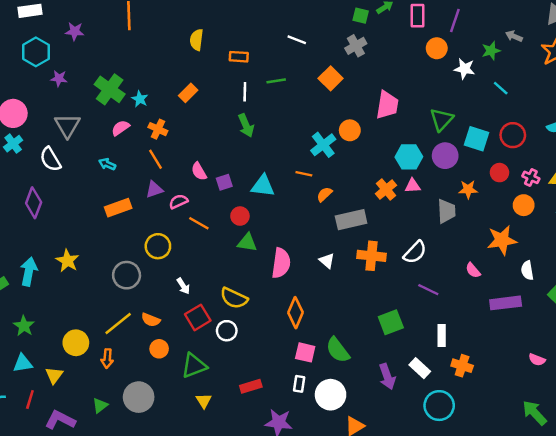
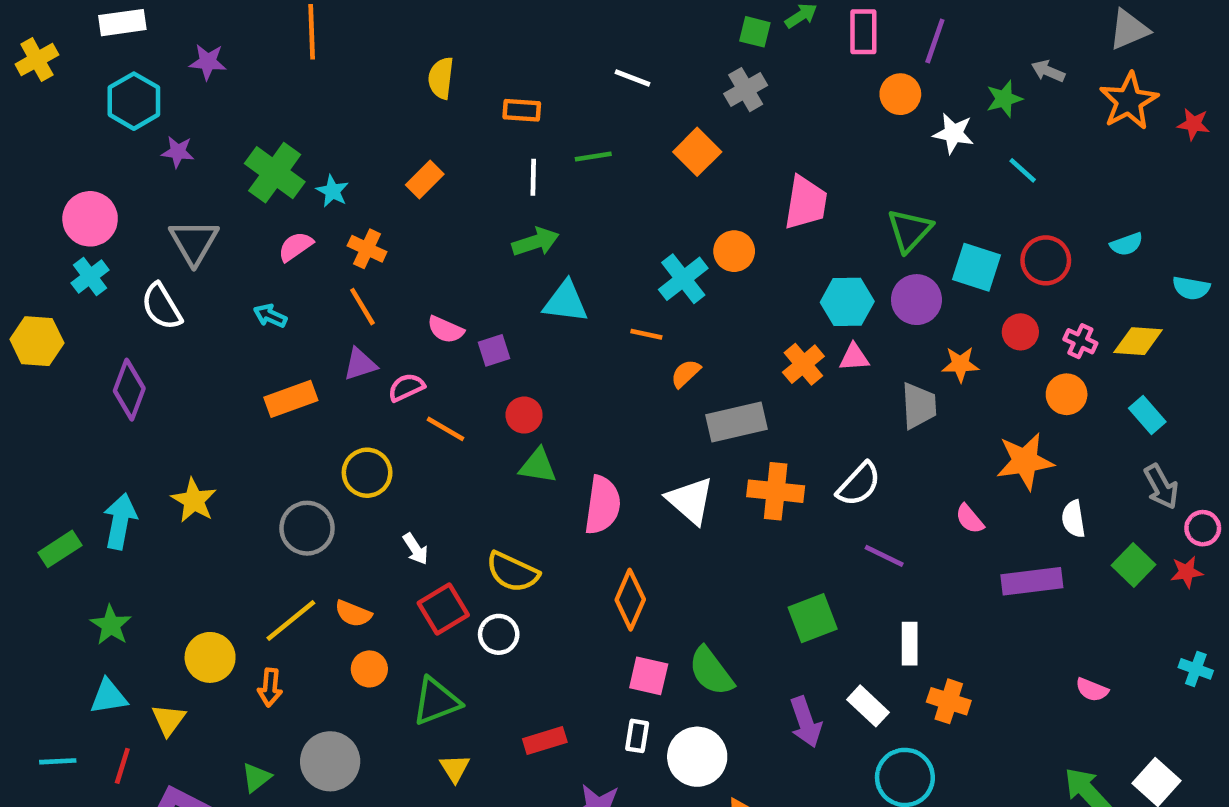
green arrow: (246, 125) -> (536, 242), turned -85
pink semicircle: (199, 171) -> (446, 330), turned -36
cyan triangle: (263, 186) -> (566, 302), moved
white triangle: (327, 261) -> (690, 500), size x1.6

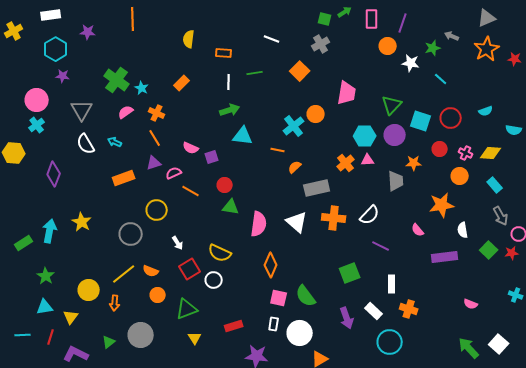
purple star: (178, 152) -> (63, 76), moved
white semicircle: (162, 307) -> (86, 144), moved

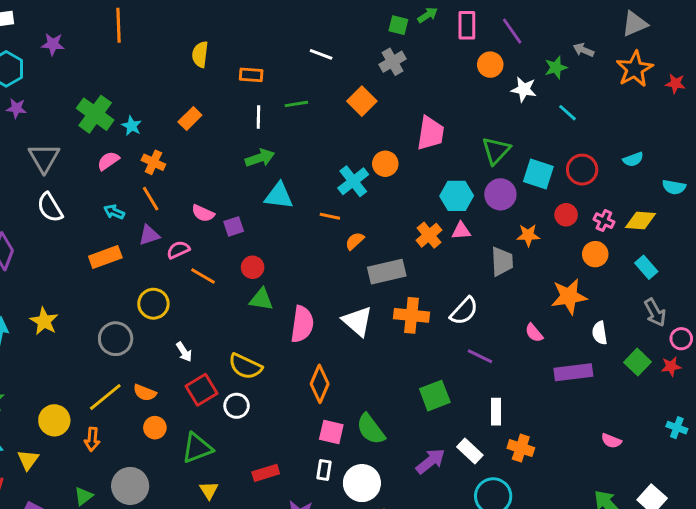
purple line: (403, 23) -> (512, 31), turned -54
cyan arrow: (115, 142) -> (114, 212), moved
purple arrow: (347, 318) -> (430, 461), turned -110

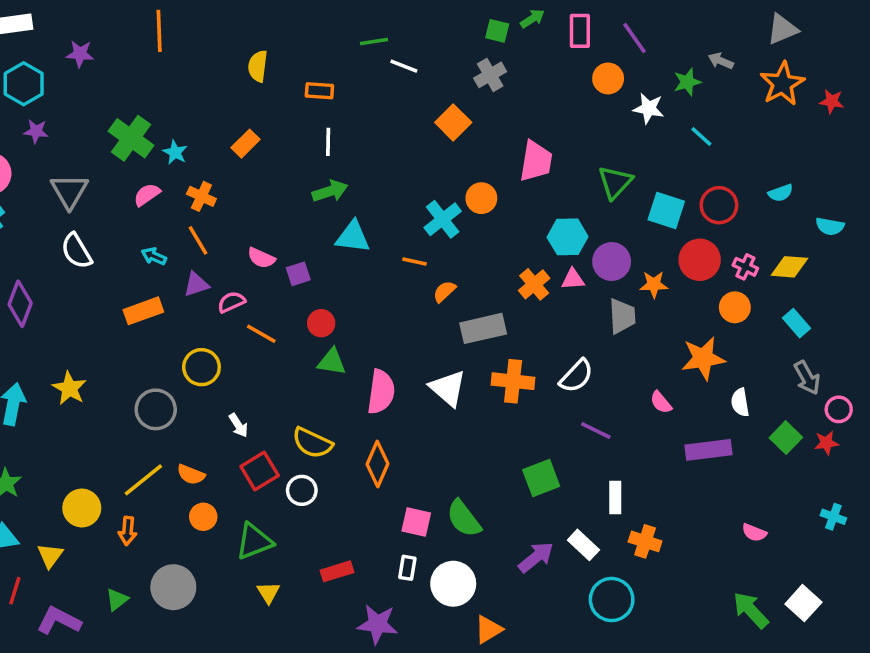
green line: (296, 104) -> (374, 41), moved
purple circle: (500, 194) -> (612, 262), moved
red circle: (566, 215) -> (700, 260), size x1.5
orange diamond: (320, 384) -> (377, 464), moved

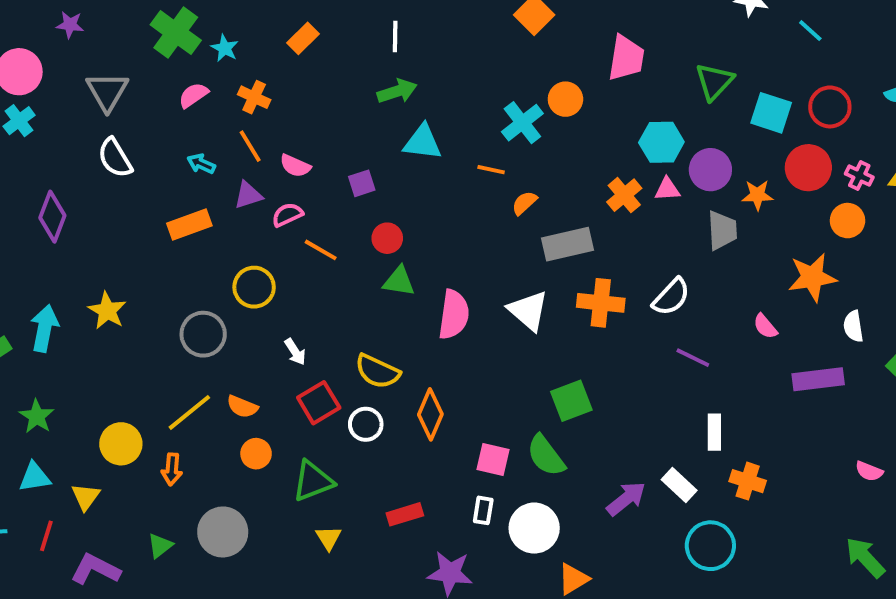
pink semicircle: (261, 258) -> (295, 166), moved
orange diamond: (377, 464) -> (430, 414), moved
green square: (541, 478) -> (571, 401), moved

